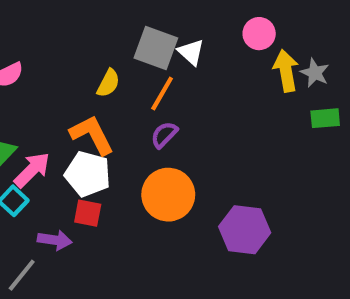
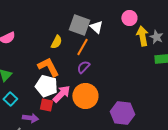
pink arrow: (32, 170) -> (61, 94), moved

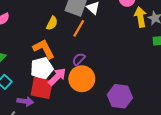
purple semicircle: (83, 67) -> (79, 59), moved
white pentagon: (46, 86) -> (42, 68), turned -30
red square: (46, 105) -> (42, 88), size x1.6

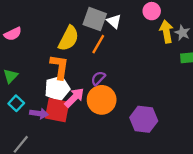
yellow semicircle: (52, 23) -> (69, 38), size x1.6
orange L-shape: (44, 49) -> (59, 67), turned 35
purple arrow: (25, 101) -> (39, 114), moved

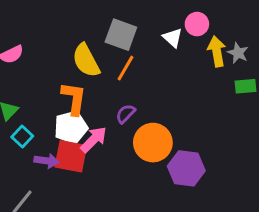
white triangle: (114, 21) -> (173, 38), moved
yellow semicircle: (69, 38) -> (86, 60), turned 125
orange circle: (102, 100) -> (153, 143), moved
cyan square: (16, 103) -> (22, 136), moved

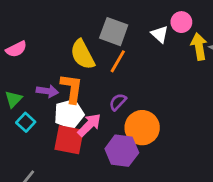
purple arrow: (47, 161) -> (47, 91), moved
purple hexagon: (186, 168) -> (122, 151), moved

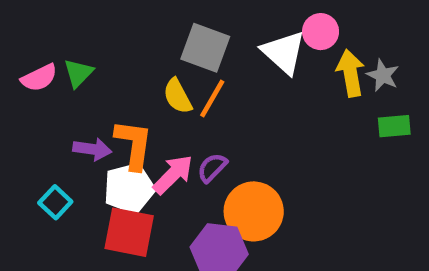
white triangle: (160, 34) -> (284, 52), size x1.5
yellow semicircle: (83, 55) -> (178, 96), moved, size x0.7
green triangle: (14, 99) -> (78, 73), moved
pink arrow: (89, 125) -> (173, 175), moved

